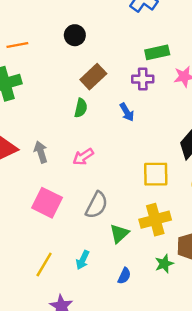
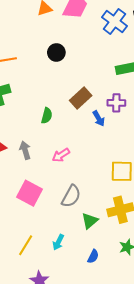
brown rectangle: (93, 77) -> (81, 98), moved
purple cross: (143, 79) -> (116, 103), moved
green semicircle: (81, 108) -> (47, 116), moved

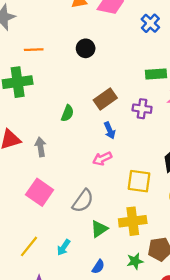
blue cross: (114, 22) -> (150, 23), size x0.7
blue arrow: (99, 118) -> (110, 130), moved
pink arrow: (61, 155) -> (102, 159), moved

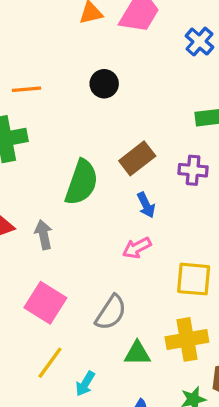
green semicircle: (67, 113) -> (82, 182), size x1.8
green triangle: (99, 229) -> (137, 353), turned 36
yellow line: (29, 246) -> (50, 363), moved

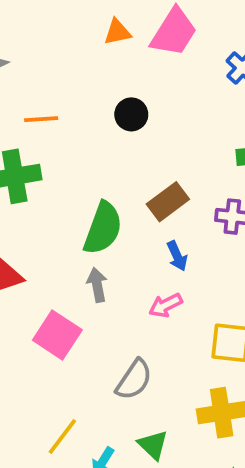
gray arrow: (44, 235) -> (97, 285), moved
pink square: (45, 303) -> (57, 335), moved
green triangle: (137, 353) -> (153, 445), moved, turned 44

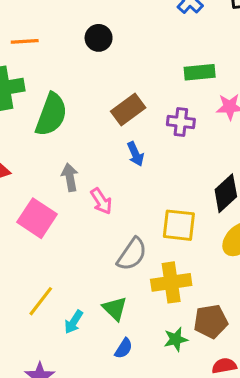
green semicircle: (103, 228) -> (51, 115), moved
pink arrow: (166, 305) -> (101, 201), moved, turned -96
gray semicircle: (134, 380) -> (132, 254), moved

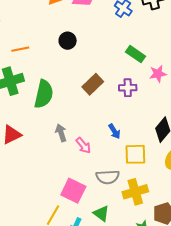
green rectangle: (200, 72) -> (136, 54), turned 48
blue arrow: (135, 154) -> (114, 131), moved
pink square: (37, 218) -> (73, 191), moved
gray semicircle: (132, 254) -> (108, 177), turned 60

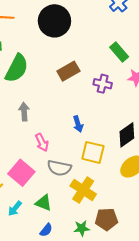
black circle: (68, 41) -> (54, 21), size x1.8
pink arrow: (83, 145) -> (42, 142), moved
yellow cross: (135, 192) -> (83, 190), turned 35
green triangle: (101, 213) -> (44, 203), turned -30

